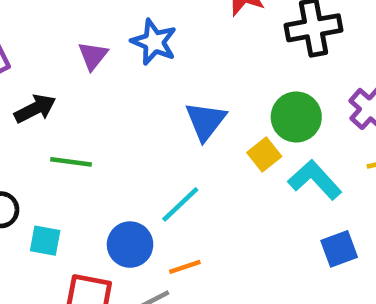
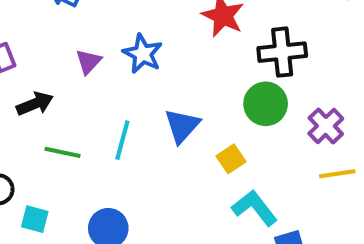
green circle: (296, 117) -> (266, 104), moved
cyan L-shape: (315, 180) -> (255, 208), moved
cyan line: (180, 204) -> (122, 140), moved, turned -36

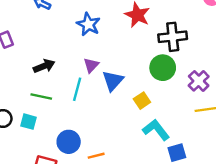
blue star: (143, 54) -> (88, 24), moved
purple triangle: (89, 62) -> (91, 65), moved
black arrow: (35, 104) -> (44, 66), moved
cyan square: (35, 219) -> (29, 122), moved

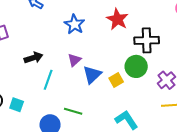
cyan line: (77, 89) -> (48, 80), moved
green line: (41, 97) -> (73, 111), moved
yellow square: (142, 101) -> (116, 80), moved

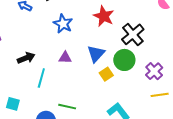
black cross: (147, 40) -> (133, 34), turned -35
purple triangle: (74, 60) -> (65, 58), turned 48
blue triangle: (92, 75) -> (96, 54), moved

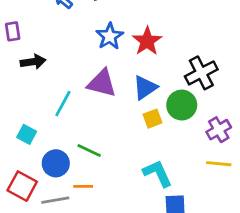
red star: (104, 16) -> (147, 41), moved
black arrow: (26, 58) -> (33, 62), moved
purple triangle: (65, 58) -> (102, 83), size x1.6
cyan square: (13, 104) -> (27, 134), moved

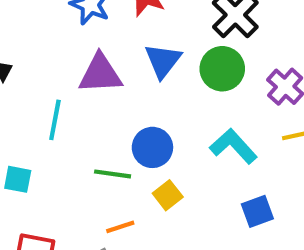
yellow square: (153, 119) -> (168, 195), moved
blue circle: (56, 163) -> (152, 147), moved
cyan L-shape: (158, 173) -> (233, 146), moved

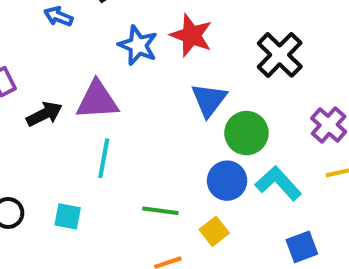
green circle: (222, 69) -> (246, 133), moved
purple triangle: (100, 74) -> (97, 100), moved
blue circle: (152, 147) -> (227, 181), moved

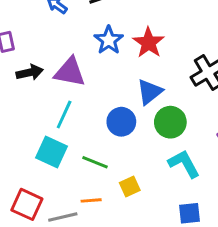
blue circle: (227, 181) -> (121, 122), moved
cyan square: (68, 216) -> (51, 152), moved, size x1.5

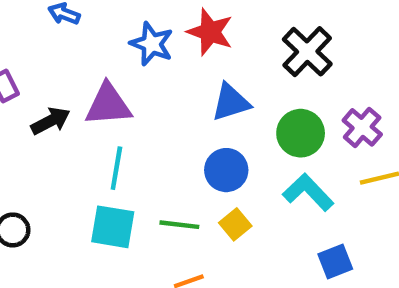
blue triangle: (150, 92) -> (231, 102), turned 36
blue circle: (121, 122) -> (226, 170), moved
green circle: (170, 122) -> (301, 133), moved
yellow square: (130, 186) -> (235, 224), moved

